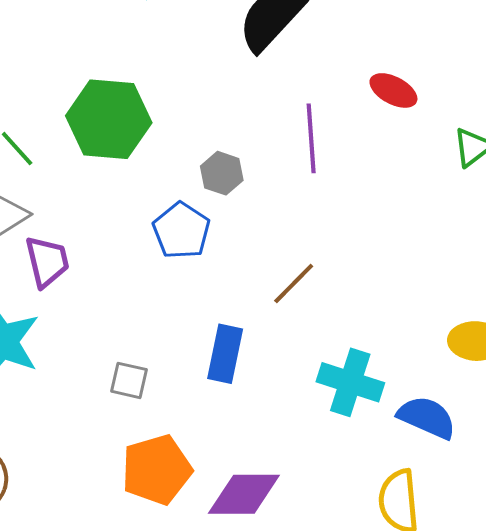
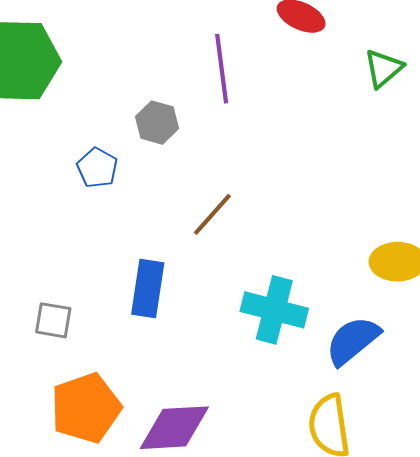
gray hexagon: (222, 173) -> (157, 123), moved
blue pentagon: (181, 231) -> (97, 168), size x0.7
blue semicircle: (427, 417) -> (353, 341), turned -60

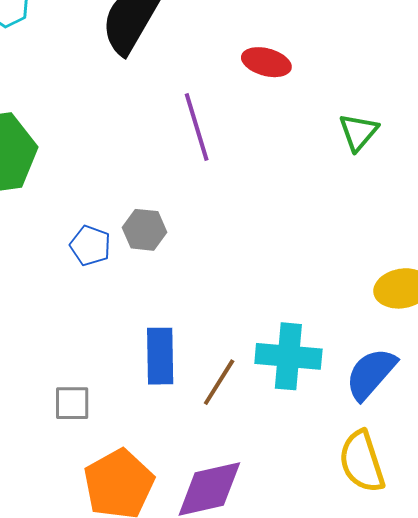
green triangle: (383, 68) -> (358, 132), moved
gray hexagon: (157, 123) -> (145, 230), moved
brown line: (212, 214) -> (219, 382), moved

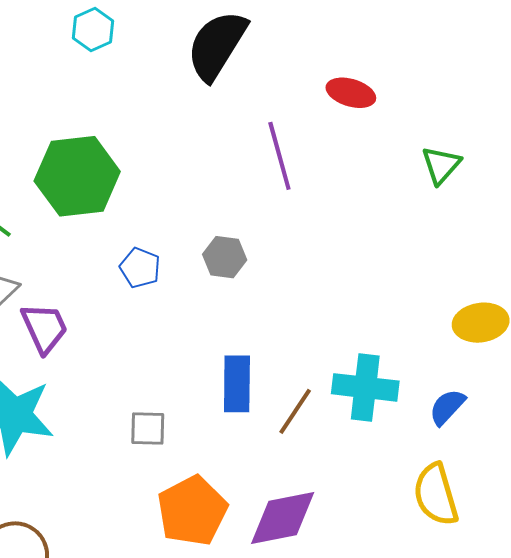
blue pentagon: (90, 246) -> (140, 268), moved
blue semicircle: (371, 374) -> (447, 407), size x0.7

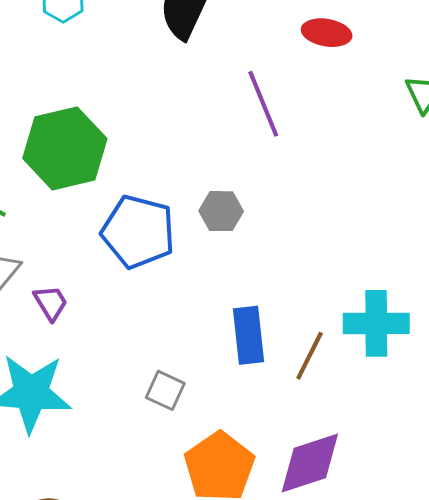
blue pentagon: (140, 268) -> (138, 232), size x1.8
purple trapezoid: (44, 328) -> (51, 303), size x0.7
gray square: (148, 429) -> (165, 390), turned 30

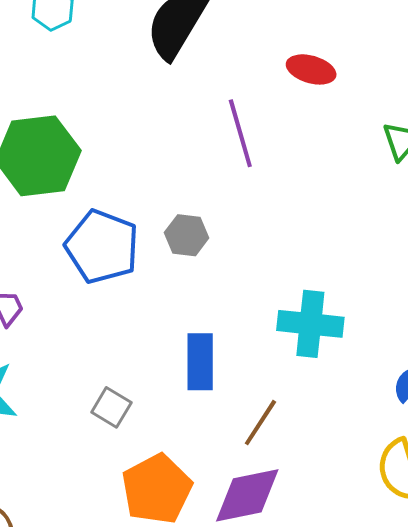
cyan cross: (376, 323) -> (310, 324), moved
brown line: (310, 356) -> (260, 423), moved

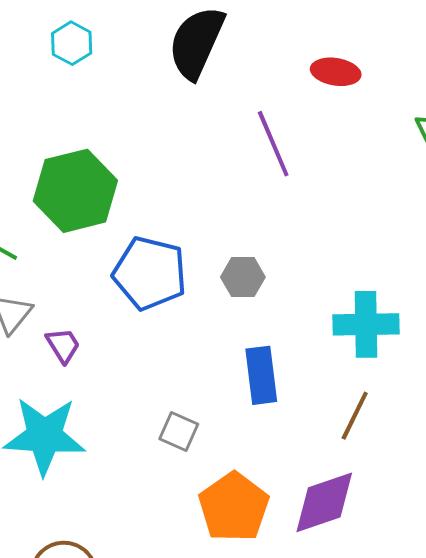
gray hexagon: (187, 235) -> (243, 277), moved
brown line: (260, 423) -> (355, 416), moved

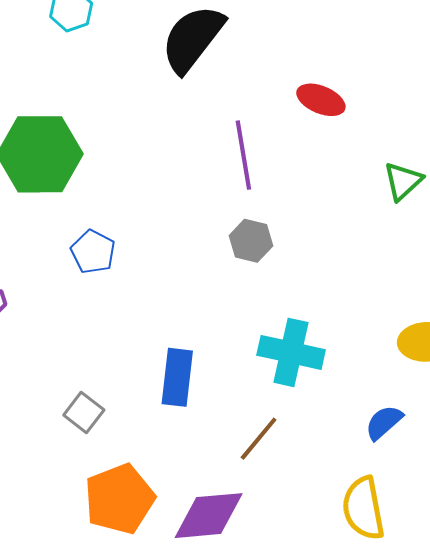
blue pentagon: (150, 273) -> (93, 252), size x0.6
gray hexagon: (243, 277) -> (251, 241), moved

